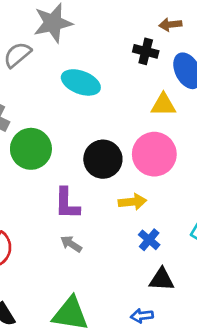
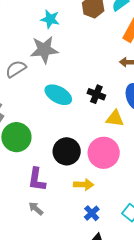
black cross: (146, 51) -> (96, 94), moved

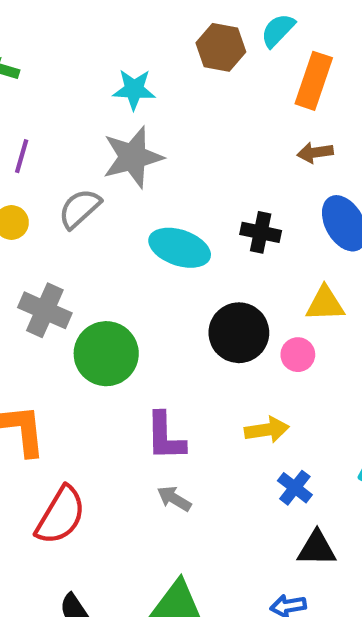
yellow triangle: (115, 118) -> (325, 304), moved
black circle: (67, 151) -> (239, 333), moved
pink circle: (104, 153) -> (298, 355), size x0.5

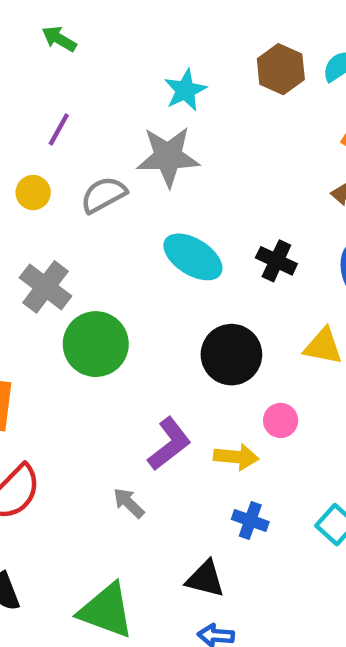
cyan star: (134, 89) -> (185, 90), turned 30
pink circle: (298, 355) -> (281, 420), moved
purple L-shape: (165, 436) -> (169, 444), moved, turned -140
blue cross: (295, 488) -> (250, 521), turned -32
black triangle: (317, 548) -> (205, 579), moved

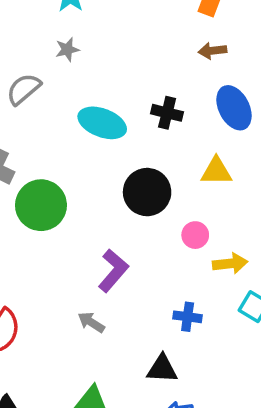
gray star: (168, 157) -> (67, 50), size x0.5
yellow arrow: (236, 457) -> (230, 263), moved

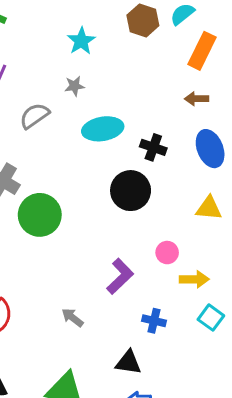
cyan ellipse: (102, 123) -> (103, 129), moved, turned -36
yellow triangle: (216, 171) -> (209, 208), moved
black circle: (147, 192) -> (131, 191), moved
purple L-shape: (113, 271) -> (120, 276), moved

